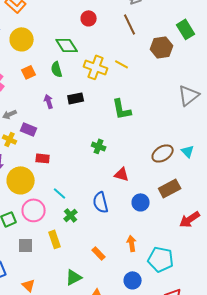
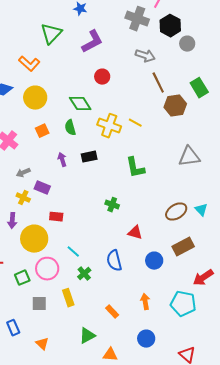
brown line: (130, 24) -> (158, 83), moved
gray triangle: (189, 95) -> (189, 157), moved, turned 30
cyan pentagon: (161, 259) -> (183, 304), moved

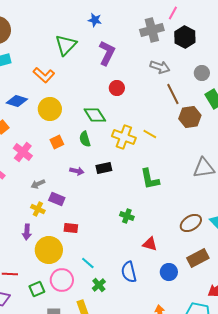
gray cross: (137, 19) -> (152, 30), turned -35
purple L-shape: (92, 42) -> (107, 53), turned -35
gray circle: (187, 44) -> (202, 73), moved
purple arrow: (62, 160) -> (77, 171), turned 120

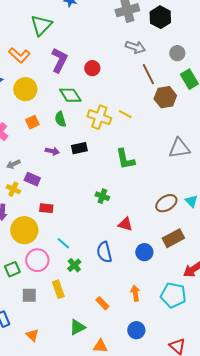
purple L-shape: (107, 53) -> (59, 60), moved

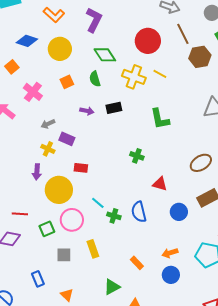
red circle: (92, 68) -> (148, 41), moved, size x1.6
green cross: (74, 265) -> (114, 216), moved, turned -32
orange arrow: (135, 293) -> (170, 253), turned -98
blue circle: (136, 330) -> (171, 275), moved

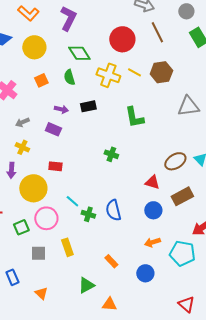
brown hexagon: (200, 57) -> (161, 72), moved
purple rectangle: (67, 139) -> (53, 129), moved
red triangle: (160, 184) -> (152, 182), moved
orange arrow: (170, 253) -> (152, 242), moved

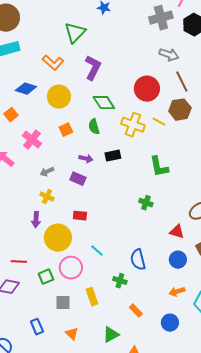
brown hexagon: (161, 72) -> (180, 110), moved
green cross: (111, 154) -> (146, 203), moved
green cross: (88, 214) -> (120, 281), moved
orange triangle: (41, 293) -> (72, 334), moved

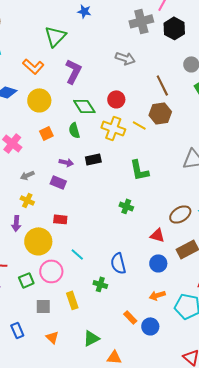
gray arrow: (169, 55) -> (125, 58), moved
red circle: (147, 89) -> (116, 99), moved, size x0.7
orange rectangle: (136, 311) -> (130, 317), moved

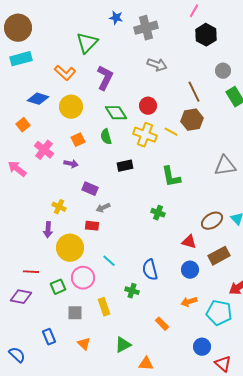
gray cross: (141, 21) -> (146, 28), moved
purple arrow: (66, 162) -> (71, 164), moved
gray arrow: (27, 175) -> (103, 208), moved
blue circle: (150, 326) -> (202, 347), moved

